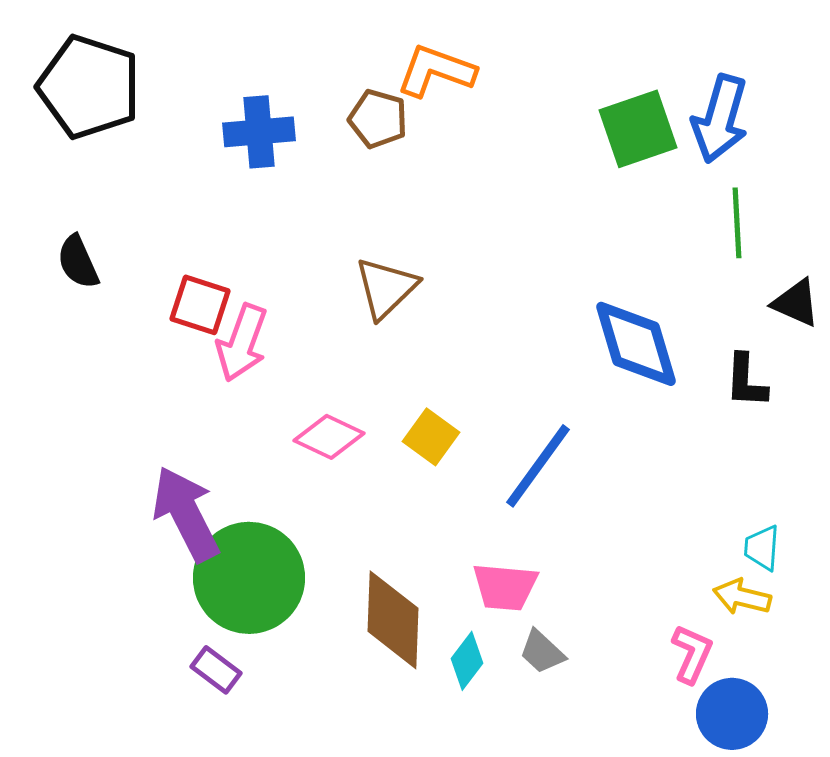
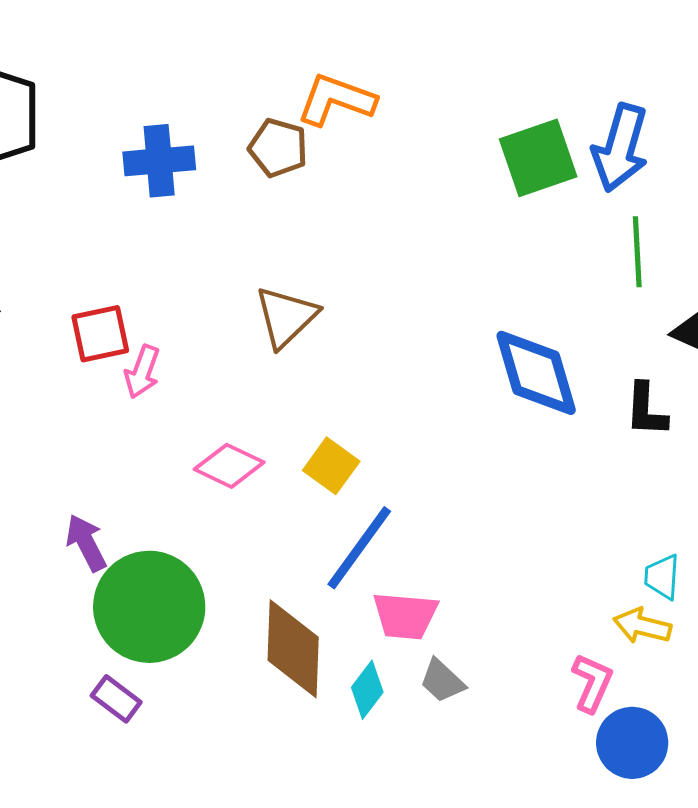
red square: (200, 305) -> (100, 334), turned -30
pink arrow: (242, 343) -> (142, 372), size x0.7
blue line: (538, 466) -> (359, 548), moved
purple arrow: (186, 514) -> (86, 543), size x0.6

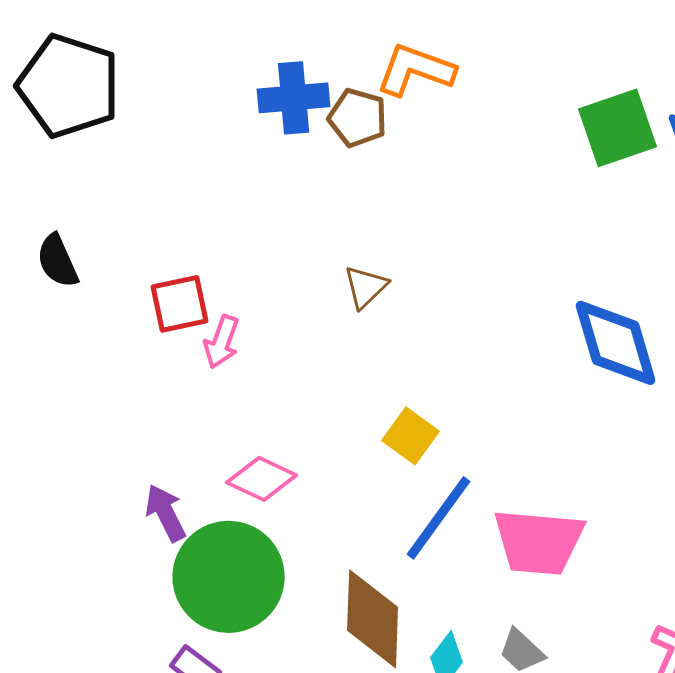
blue cross: (159, 161) -> (294, 98), moved
brown triangle: (286, 317) -> (366, 287), size x0.7
pink diamond: (229, 466) -> (262, 479), moved
pink trapezoid: (405, 616) -> (539, 542), moved, size x1.4

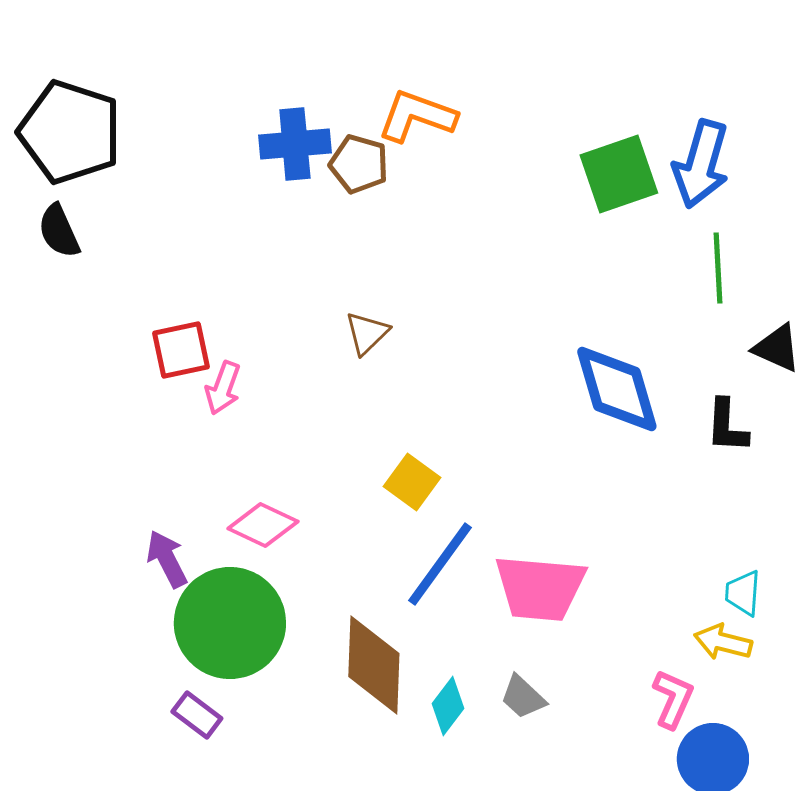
black semicircle: (58, 261) -> (59, 231), moved

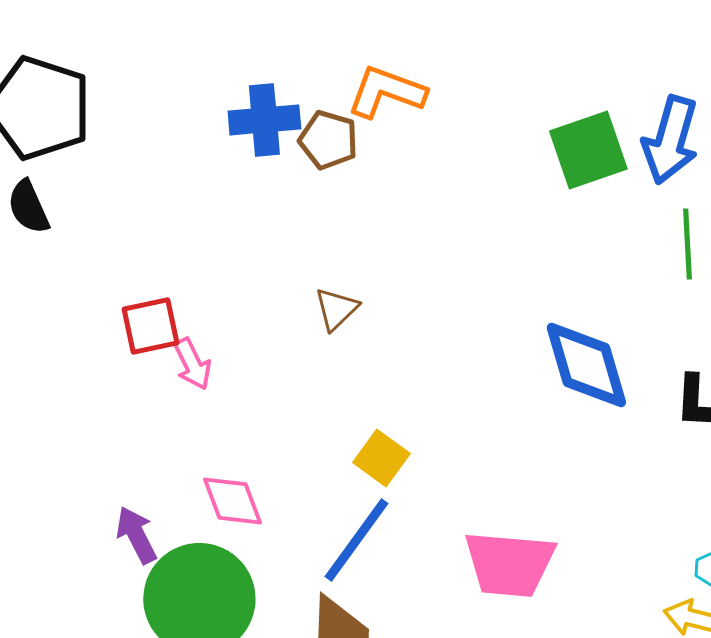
pink arrow: (223, 388) -> (192, 364), turned -46
pink diamond: (263, 525) -> (232, 501), turned 44
blue line: (440, 564) -> (356, 540), moved

